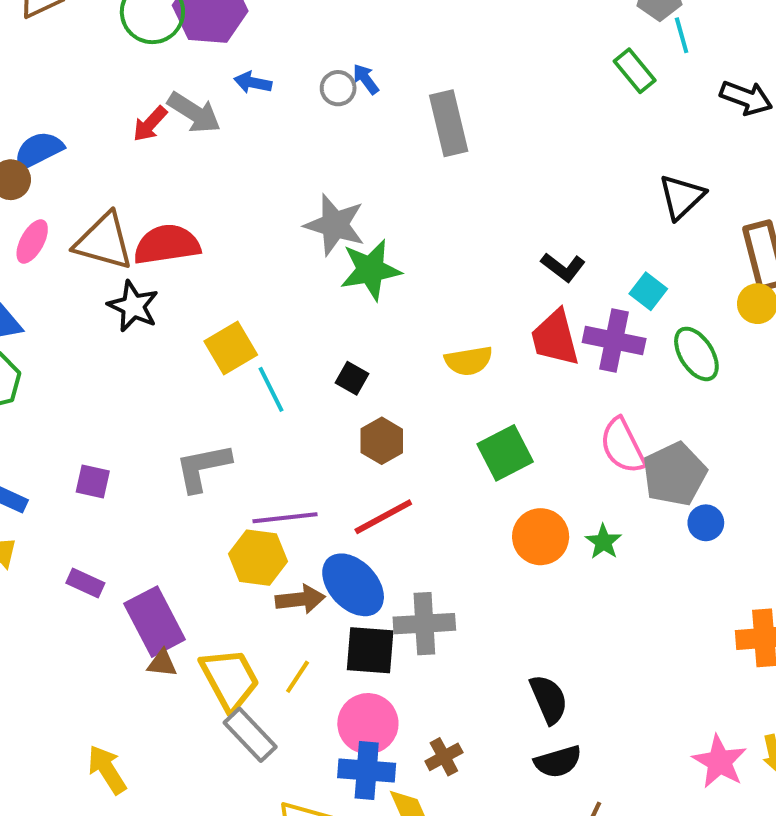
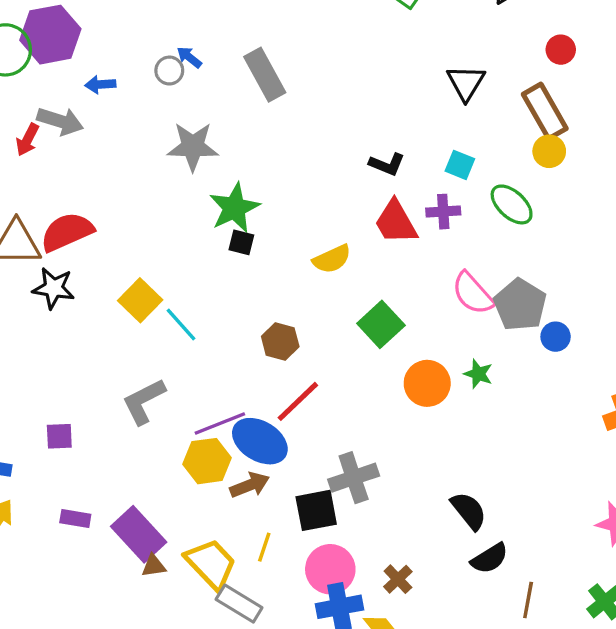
gray star: (335, 225) -> (193, 147), moved
purple cross: (614, 341) -> (443, 212), size x0.7
black square: (352, 378) -> (241, 242), moved
blue ellipse: (353, 585) -> (260, 441), moved

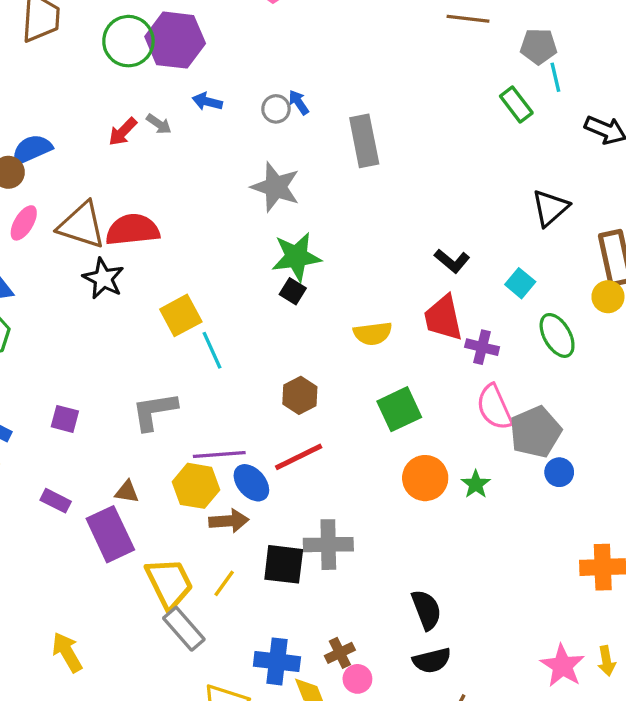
gray arrow: (60, 121) -> (159, 124), size x0.6
purple cross: (443, 212) -> (482, 347), moved
blue ellipse: (260, 441) -> (251, 483), size x0.7
brown triangle: (154, 566) -> (127, 492), moved
pink circle: (330, 569) -> (357, 679), moved, size x0.6

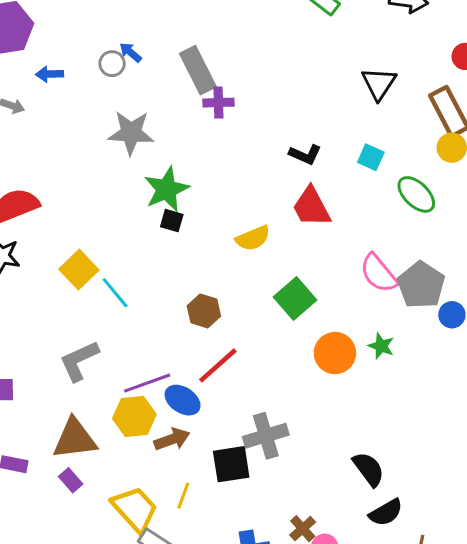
purple cross: (482, 347) -> (218, 103), moved
brown triangle: (127, 492) -> (75, 439), size x2.0
purple rectangle: (110, 534) -> (71, 480), size x0.5

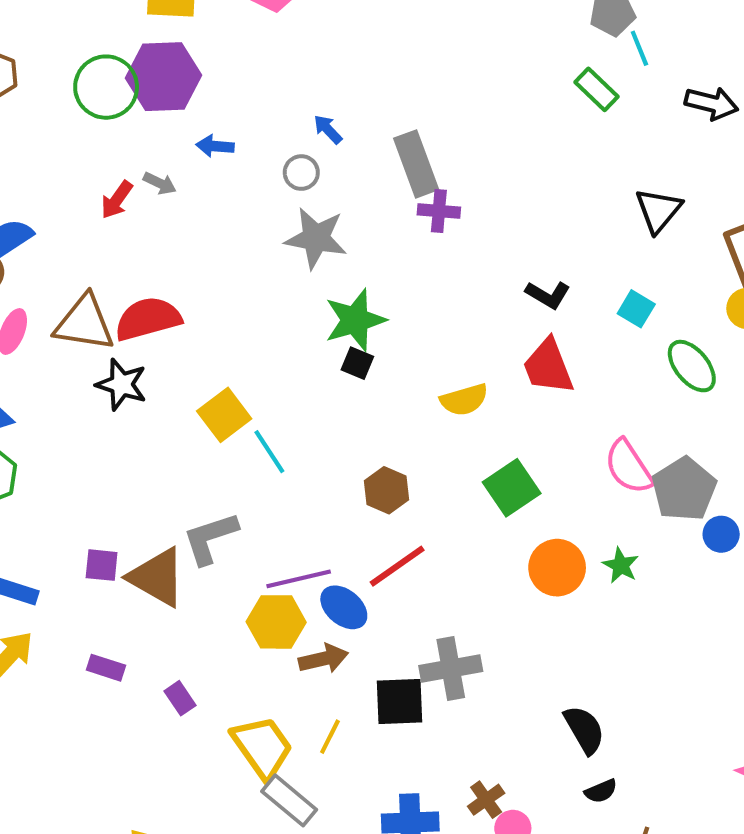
gray circle: (112, 64) -> (301, 173), moved
brown triangle: (75, 439) -> (157, 577), moved, turned 30
black semicircle: (386, 513) -> (601, 791), size x0.7

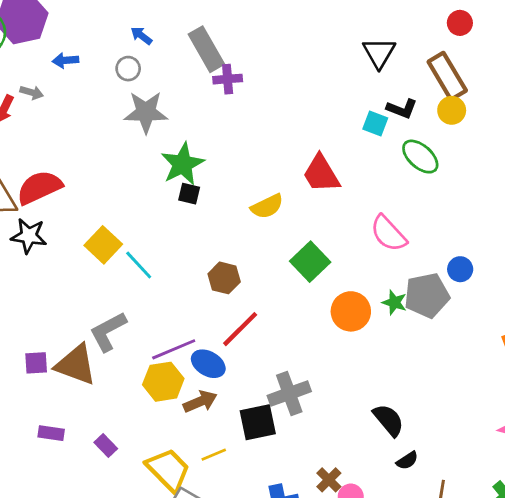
black L-shape: (548, 295) -> (402, 109), moved
gray pentagon: (684, 489) -> (427, 295), moved, turned 30
yellow line: (330, 737) -> (214, 455), turned 50

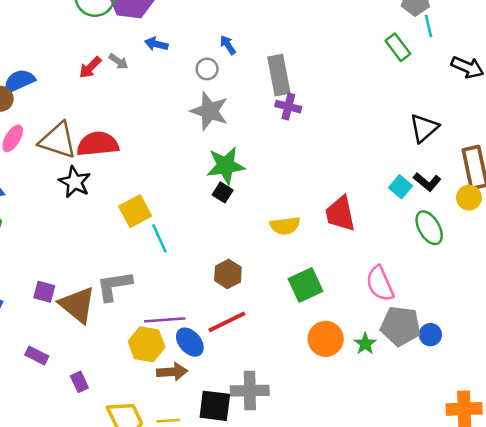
gray pentagon: (427, 295) -> (401, 326), moved

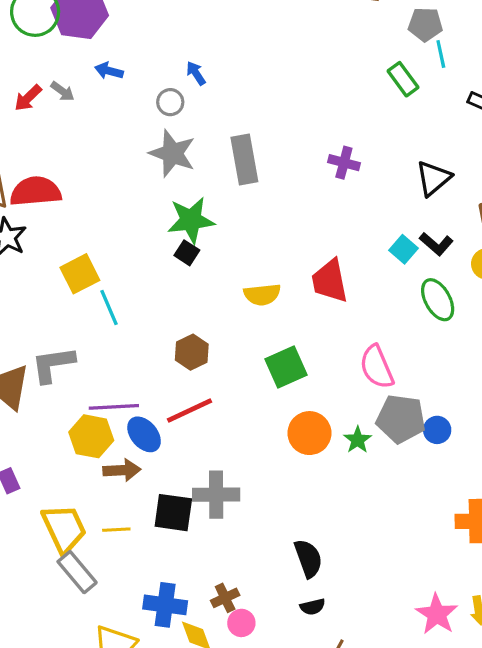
gray rectangle: (279, 75) -> (244, 160), moved
purple cross: (288, 107) -> (344, 163), moved

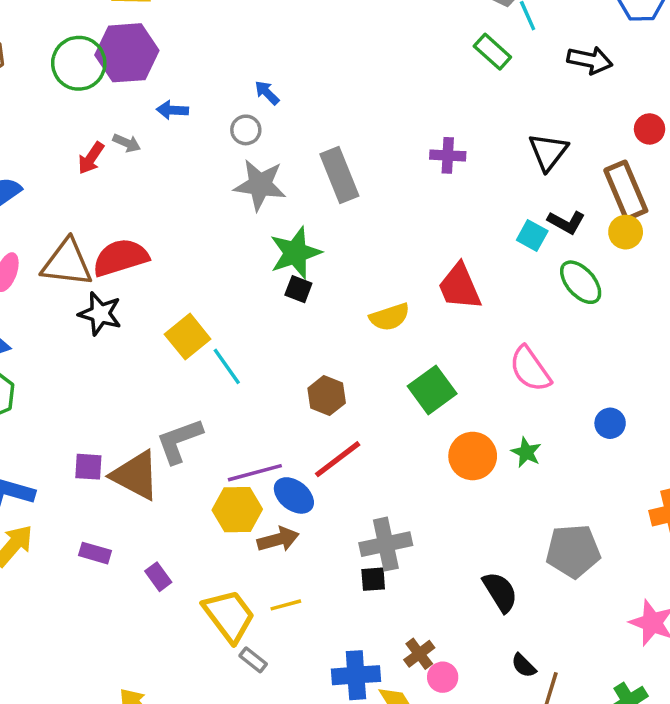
gray pentagon: (401, 419) -> (573, 551), moved
black square: (173, 513) -> (373, 579), moved, size x0.6
gray rectangle: (77, 572) -> (253, 660), size x0.6
black semicircle: (313, 607) -> (524, 666), moved, turned 70

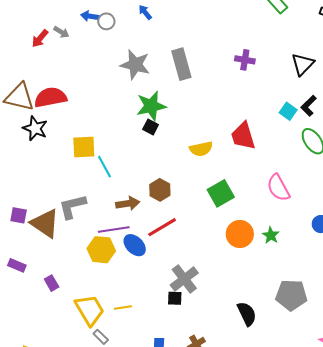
gray circle: (246, 130) -> (106, 21), moved
black L-shape: (566, 222) -> (309, 106), turned 100
yellow square: (188, 337) -> (84, 147), turned 30
brown arrow: (278, 539) -> (128, 204), moved
gray cross: (386, 544) -> (184, 279), turned -32

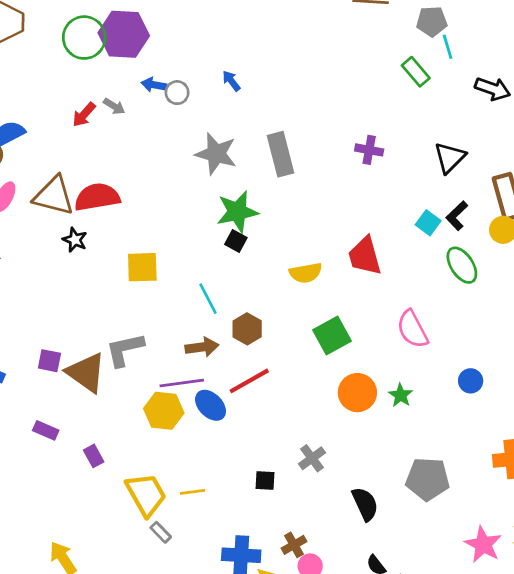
black star: (35, 128) -> (75, 240), size x0.7
cyan line: (104, 167) -> (208, 299), moved
gray cross: (184, 279) -> (312, 458), moved, size x0.7

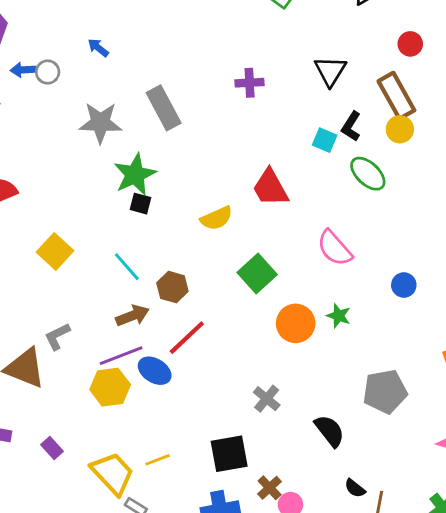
yellow square: (142, 267) -> (55, 251), turned -32
gray L-shape: (125, 350) -> (57, 336), size x0.7
black square: (265, 480) -> (229, 454), moved, size x1.8

